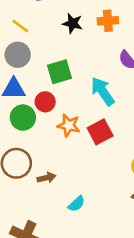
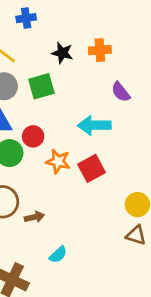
green square: (59, 72) -> (41, 86), moved
cyan arrow: (103, 91) -> (94, 125), turned -56
cyan semicircle: (76, 204) -> (58, 255), moved

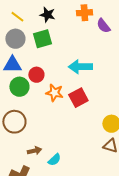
black star: (62, 53) -> (47, 15), moved
purple semicircle: (121, 92) -> (103, 26), moved
brown arrow: (34, 217) -> (34, 151), moved

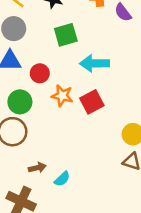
green square: (42, 39) -> (66, 35), moved
green circle: (19, 87) -> (20, 102), moved

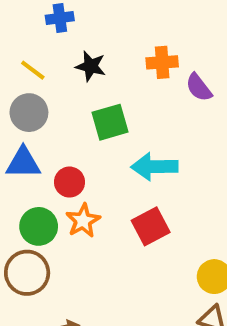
orange star: (62, 96) -> (83, 221), moved, turned 30

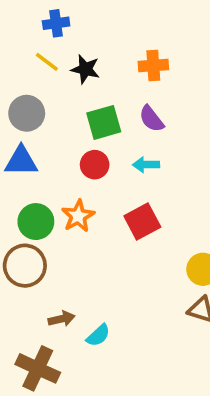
yellow line: (33, 70) -> (47, 62), moved
purple semicircle: (199, 87) -> (152, 119), moved
cyan arrow: (154, 167) -> (146, 165), size x0.6
red circle: (69, 182) -> (95, 165), moved

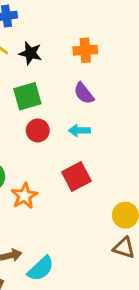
green square: (104, 122) -> (27, 96), moved
orange star: (78, 216) -> (24, 196), moved
cyan semicircle: (98, 335) -> (41, 269), size x1.4

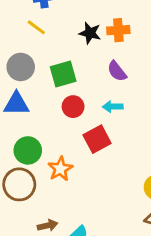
black star: (30, 53) -> (90, 33), moved
red square: (76, 177) -> (97, 139), moved

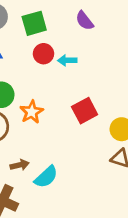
cyan arrow: (113, 107) -> (67, 60), moved
red square: (97, 139) -> (85, 111), moved

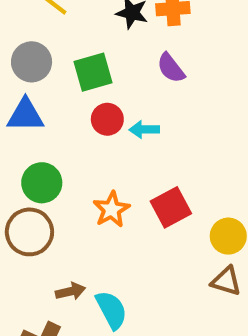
orange star: (32, 112) -> (111, 209), moved
cyan semicircle: (46, 177) -> (111, 310), turned -75

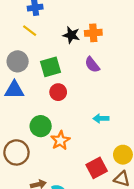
cyan arrow: (144, 129) -> (101, 118), moved
green circle: (42, 183) -> (41, 126), moved
red square: (171, 207) -> (97, 168), moved

